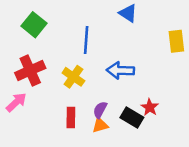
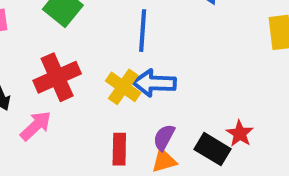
blue arrow: (120, 70) -> (154, 83), moved

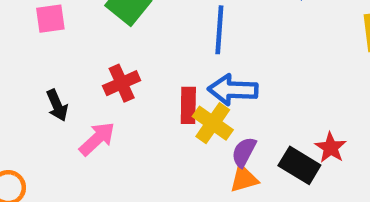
red cross: (57, 77) -> (122, 83), size x0.7
yellow cross: (123, 87) -> (213, 123), moved
red rectangle: (119, 149) -> (188, 105), moved

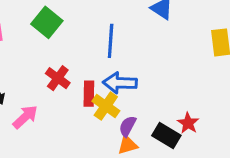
red cross: (122, 83) -> (58, 78), moved, turned -30

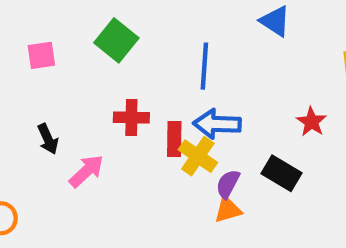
red cross: (58, 78) -> (131, 118), turned -35
red star: (188, 123) -> (311, 122), moved
black rectangle: (166, 136) -> (281, 173), moved

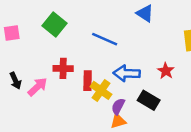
blue line: (204, 66) -> (105, 39), turned -70
blue arrow: (217, 124) -> (127, 73), moved
pink arrow: (86, 171) -> (37, 87), moved

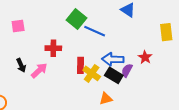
green square: (55, 24) -> (77, 19), moved
red cross: (63, 68) -> (53, 48), moved
black rectangle: (149, 100) -> (114, 75), moved
purple semicircle: (118, 106) -> (127, 70), moved

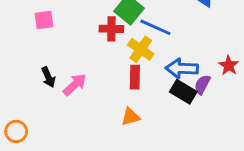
red cross: (53, 48) -> (111, 29), moved
yellow cross: (92, 73) -> (141, 49), moved
orange triangle: (106, 99) -> (130, 117), moved

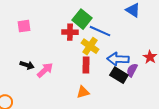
black arrow: (48, 77) -> (27, 65), turned -48

